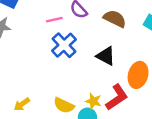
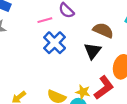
brown semicircle: (115, 19) -> (103, 30), moved
black triangle: (106, 56) -> (92, 51), turned 42

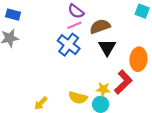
pink line: (45, 20) -> (74, 25), moved
brown semicircle: (103, 30) -> (100, 26), moved, turned -36

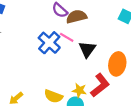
pink line: (74, 25) -> (67, 37), moved, turned 48
brown semicircle: (100, 26) -> (76, 17), moved

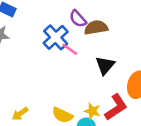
pink line: (67, 37) -> (70, 49), moved
blue cross: (49, 43) -> (56, 37), moved

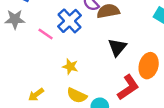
pink line: (70, 49) -> (46, 34), moved
yellow star: (92, 111) -> (70, 67), moved

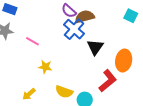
blue cross: (70, 21) -> (74, 29), moved
yellow star: (70, 67) -> (45, 67), moved

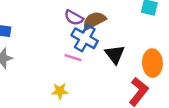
pink line: (32, 41) -> (73, 58), moved

